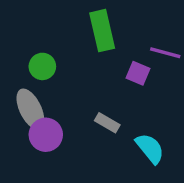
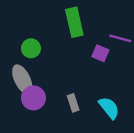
gray rectangle: (107, 123) -> (73, 103), moved, turned 42

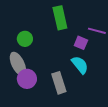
gray rectangle: (73, 103) -> (59, 83), size x1.5
cyan semicircle: (109, 108) -> (80, 65), moved

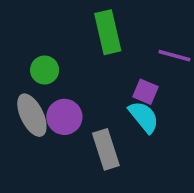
purple square: (81, 43) -> (146, 92), moved
purple circle: (27, 79) -> (64, 117), moved

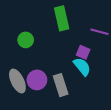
gray ellipse: (32, 115) -> (17, 81), moved
purple circle: (64, 117) -> (37, 80), moved

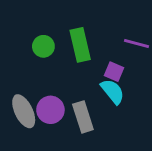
green rectangle: (62, 18) -> (80, 45), moved
green circle: (26, 40) -> (43, 46), moved

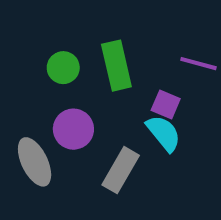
purple circle: (50, 110) -> (73, 129), moved
gray rectangle: (83, 117) -> (121, 170), turned 48

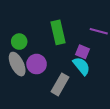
green circle: (63, 68) -> (19, 42), moved
gray ellipse: (35, 162) -> (17, 64), moved

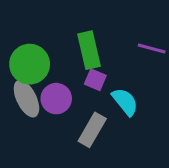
green circle: (19, 42) -> (30, 64), size x1.6
purple square: (82, 52) -> (95, 80), moved

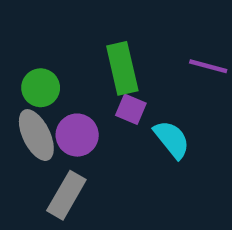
green circle: (30, 64) -> (41, 88), size x0.7
gray rectangle: (92, 130) -> (66, 195), moved

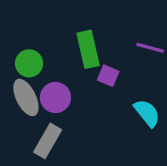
purple square: (131, 109) -> (108, 76), moved
cyan semicircle: (172, 139) -> (147, 113), moved

